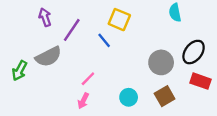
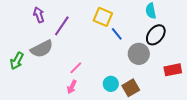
blue line: (104, 40) -> (117, 34), moved
black ellipse: (194, 52) -> (156, 35), moved
red rectangle: (201, 81) -> (173, 70), turned -30
brown square: (165, 96) -> (131, 88), moved

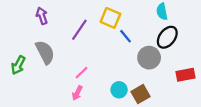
purple line: (62, 26) -> (79, 30), moved
gray semicircle: (42, 49) -> (45, 52), turned -90

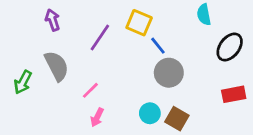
black ellipse: (167, 37) -> (230, 47), moved
gray circle: (149, 58) -> (169, 73), moved
pink line: (81, 73) -> (90, 90), moved
brown square: (140, 94) -> (177, 119), turned -30

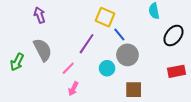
purple line: (100, 38) -> (87, 44), moved
cyan circle: (150, 113) -> (107, 68), moved
brown square: (177, 119) -> (134, 90), turned -30

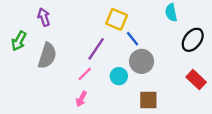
gray semicircle: (43, 50) -> (47, 56), turned 45
green arrow: (17, 62) -> (19, 41), moved
pink line: (68, 68) -> (85, 74), moved
red rectangle: (177, 71) -> (196, 80), turned 54

